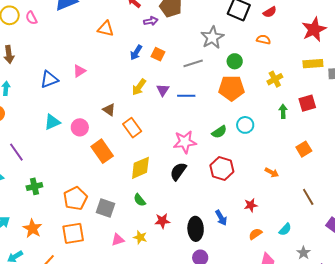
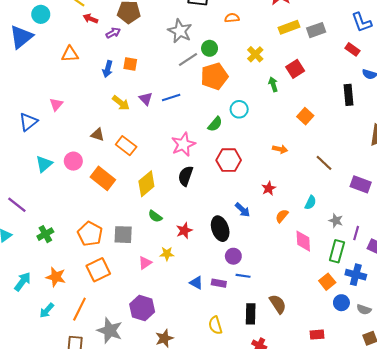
gray line: (193, 63) -> (188, 59), moved
yellow arrow: (139, 87) -> (121, 103), turned -72

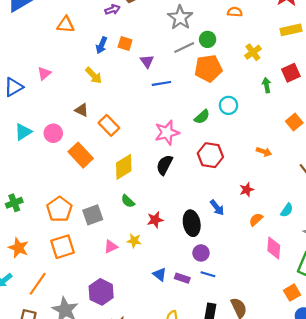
purple triangle: (146, 99) -> (147, 61), moved
yellow arrow: (121, 103) -> (94, 75), moved
gray square: (123, 235) -> (93, 215), turned -30

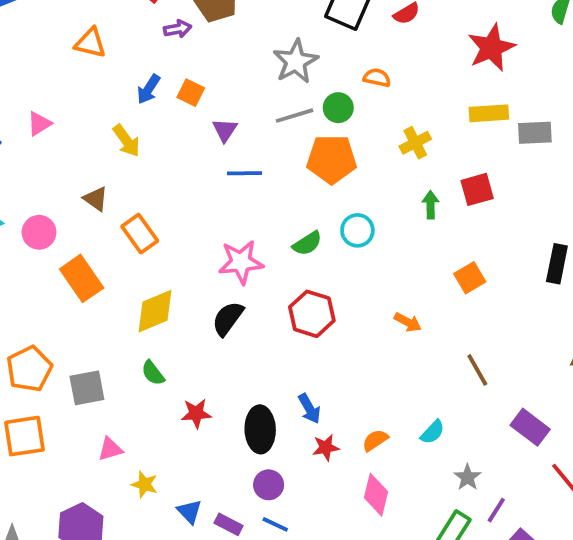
orange semicircle: (235, 12) -> (377, 78), moved
red star: (247, 190) -> (326, 448), moved
yellow star: (134, 241) -> (144, 484), moved
pink diamond: (274, 248) -> (376, 495), moved

